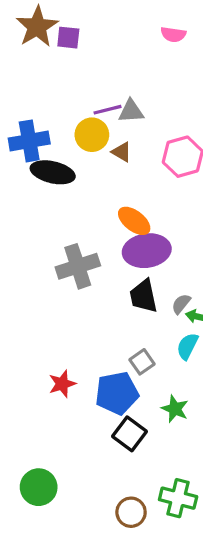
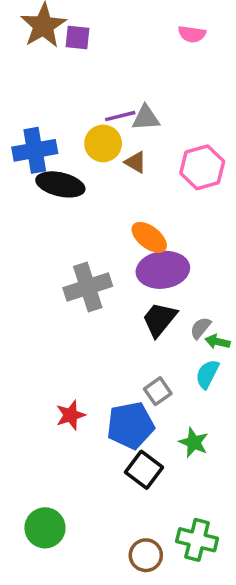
black trapezoid: (144, 296) -> (159, 319), turned 51

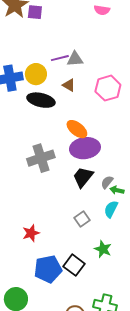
yellow circle: (103, 143) -> (36, 74), moved
black ellipse: (60, 184) -> (41, 100), moved
blue pentagon: (130, 425) -> (48, 269), moved

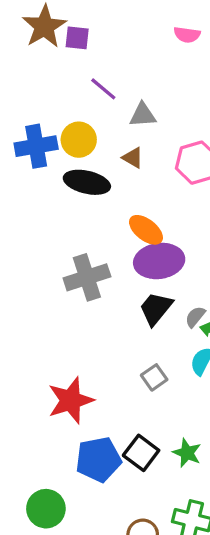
purple line: (60, 58) -> (103, 89), moved, turned 54
red star: (31, 233) -> (71, 400), size x1.6
green star: (103, 249) -> (187, 453), moved

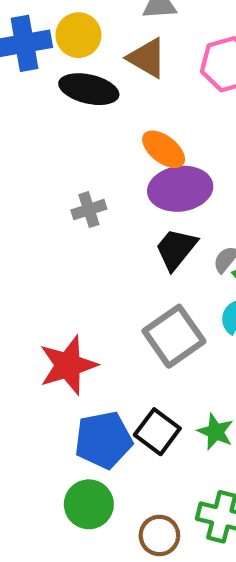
brown triangle: (133, 158) -> (147, 58), size x1.5
gray cross: (87, 277) -> (89, 210), size x0.6
gray square: (154, 377) -> (174, 336), size x1.8
green circle: (46, 509) -> (89, 504), moved

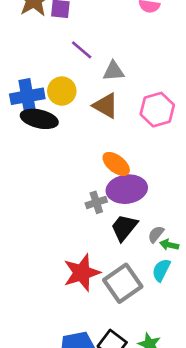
black ellipse: (89, 89) -> (39, 119), moved
gray cross: (89, 210) -> (96, 202), moved
red star: (68, 365) -> (82, 273), moved

